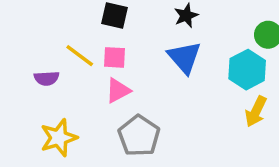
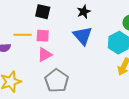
yellow line: (80, 56) -> (23, 35), turned -36

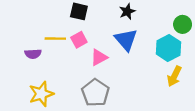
pink square: (43, 36) -> (79, 40), turned -32
pink triangle: (45, 55) -> (99, 57), moved

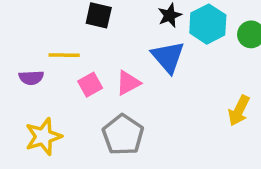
pink square: (79, 40) -> (90, 85), moved
cyan hexagon: (168, 48) -> (208, 24), moved

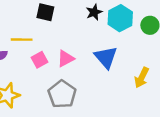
blue triangle: (168, 57) -> (106, 57), moved

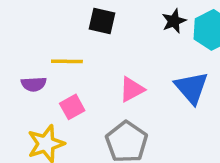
pink square: (39, 60) -> (72, 107), moved

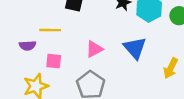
pink square: (72, 107) -> (54, 61), turned 35

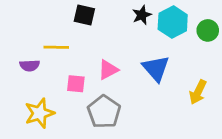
pink square: (54, 61) -> (76, 84), moved

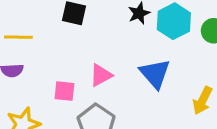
yellow line: (56, 47) -> (18, 37), moved

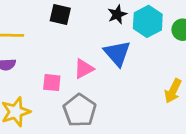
blue triangle: (155, 74) -> (117, 53), moved

